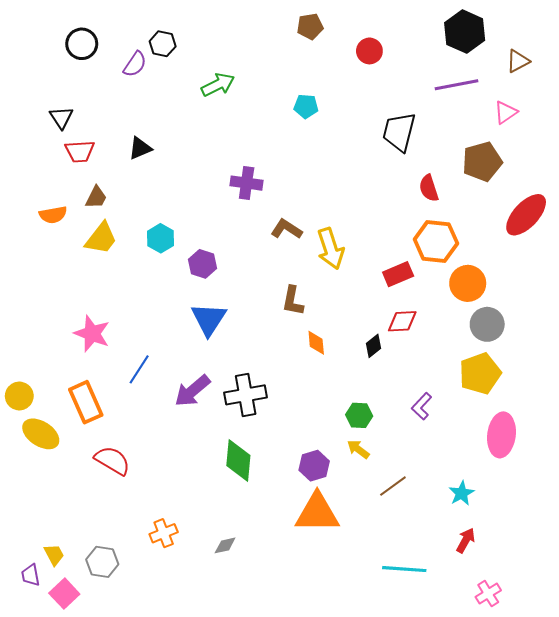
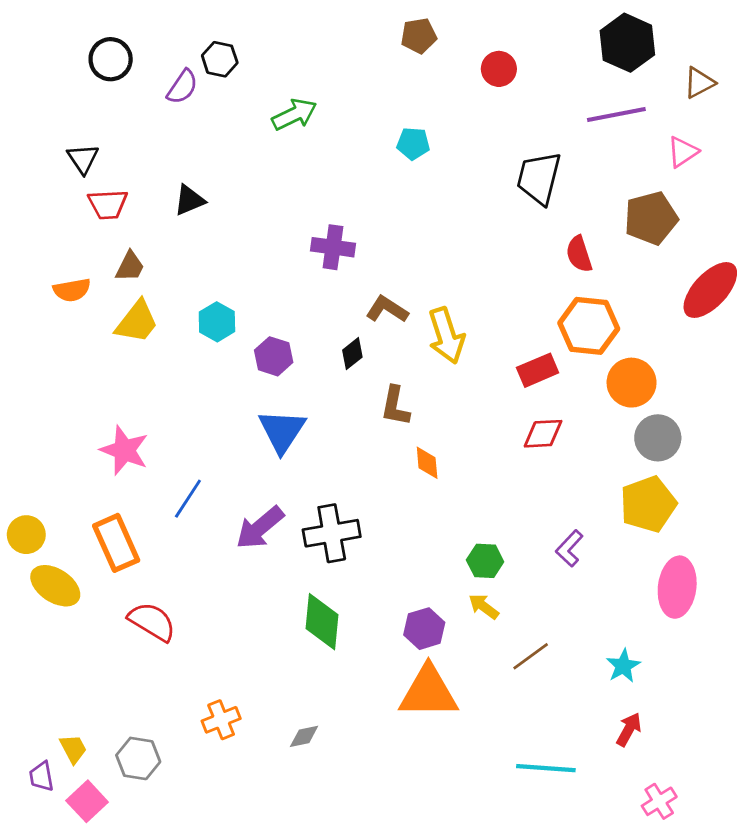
black diamond: (374, 346) -> (352, 354), moved

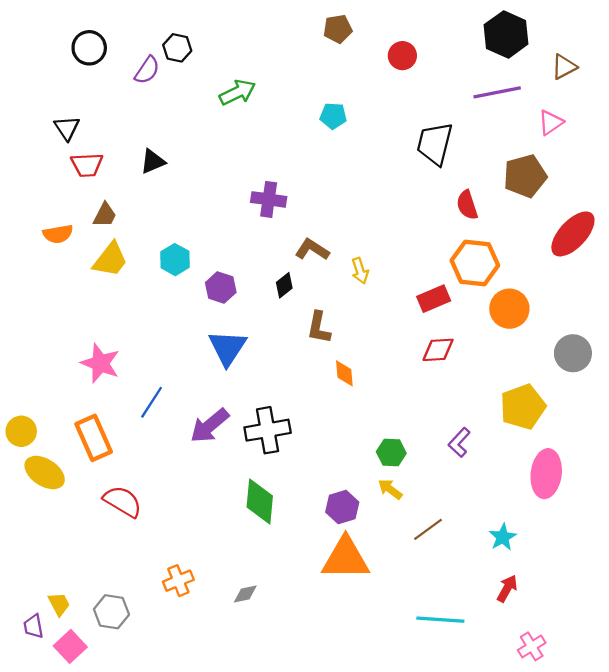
yellow arrow: (446, 336) -> (360, 271), size x0.6
gray circle: (658, 438) -> (573, 353), moved

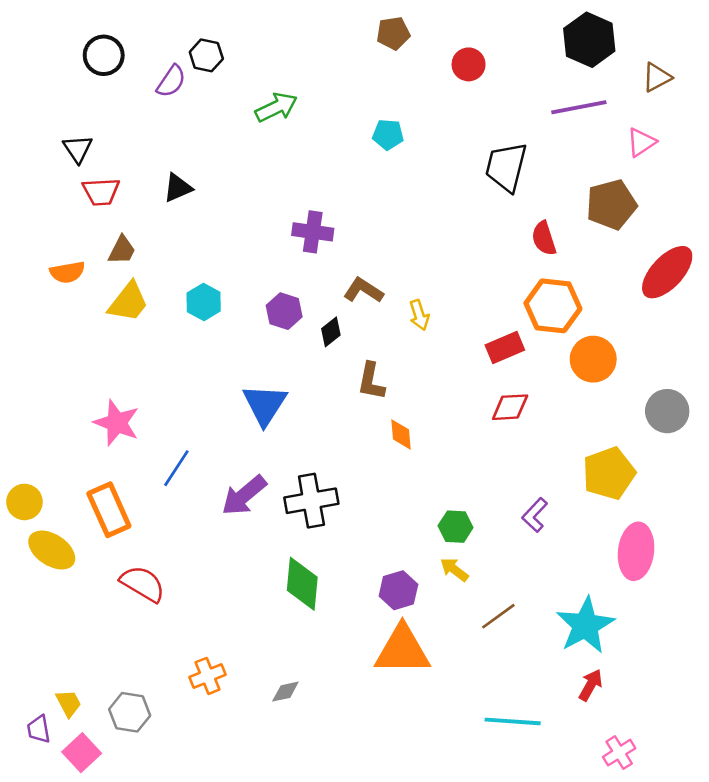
purple hexagon: (221, 287) -> (284, 311), moved
cyan star: (503, 537) -> (585, 625), size x1.8

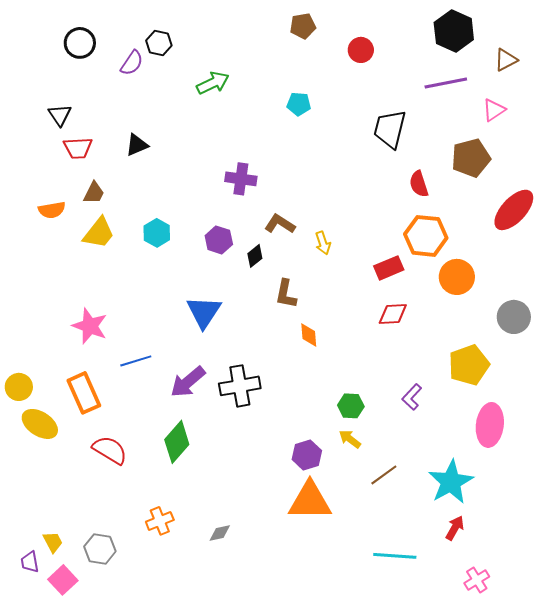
blue line: (176, 468) -> (136, 361), turned 40
green diamond: (302, 584) -> (177, 442), moved, turned 36

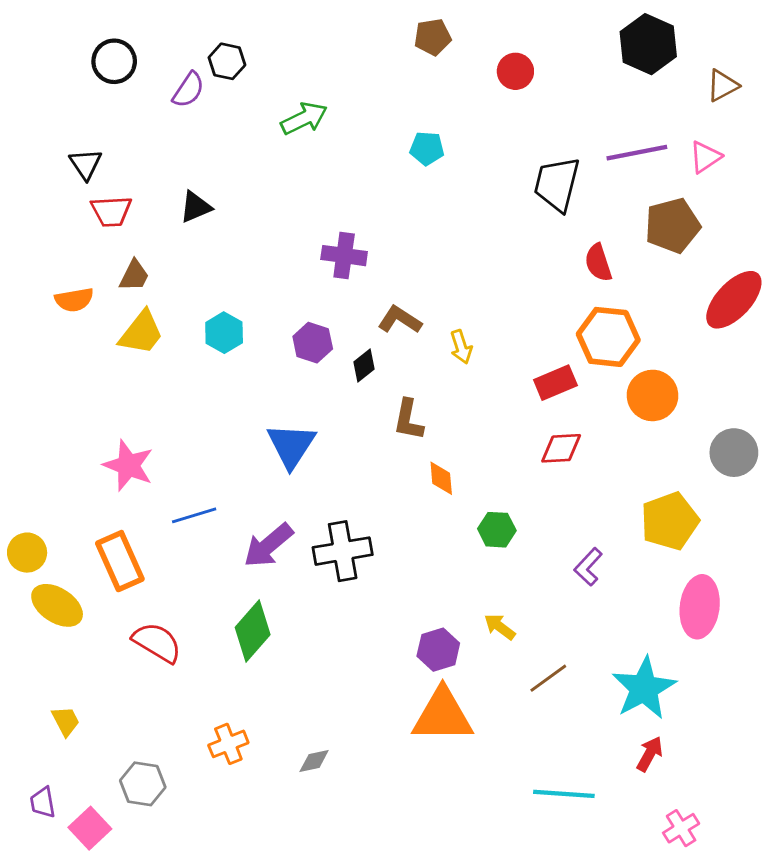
purple line: (446, 83) -> (637, 153), moved
green hexagon: (351, 406) -> (497, 530), moved
yellow trapezoid: (53, 542) -> (66, 721), moved

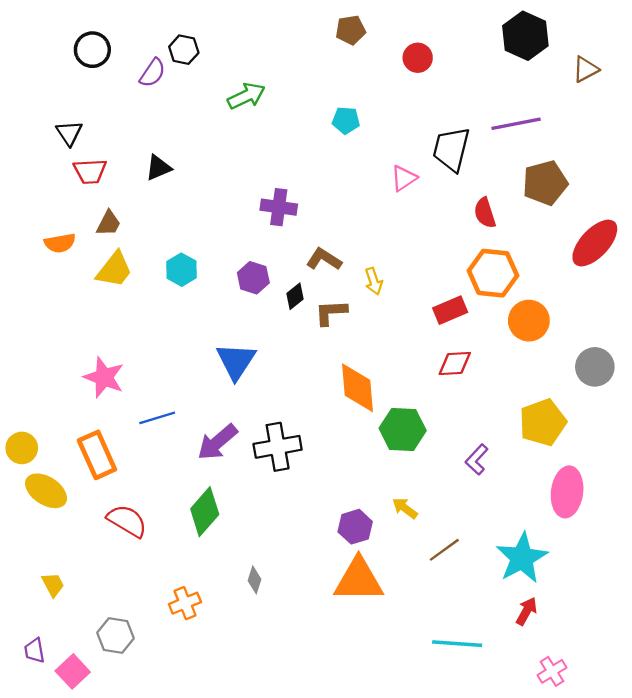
pink triangle: (705, 157) -> (404, 178), moved
brown L-shape: (408, 420) -> (331, 312), moved, turned 76
orange diamond: (441, 478) -> (357, 388), size x1.8
green hexagon: (497, 530) -> (403, 429), size x1.5
gray diamond: (314, 761) -> (254, 580), moved, turned -60

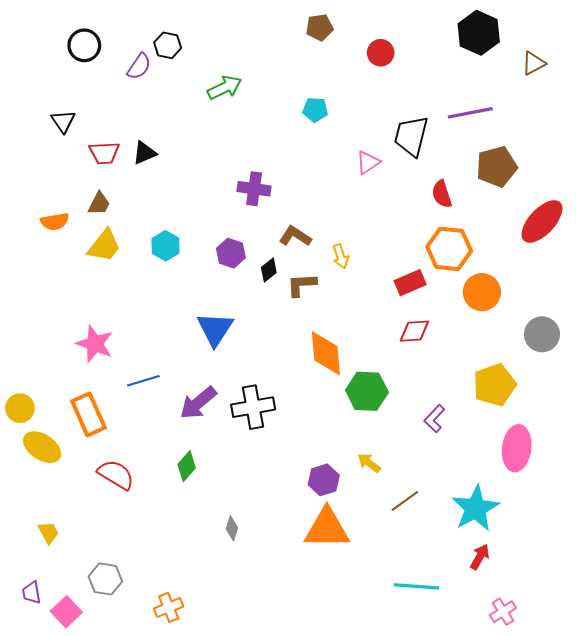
red trapezoid: (90, 171) -> (104, 153), moved
green diamond: (205, 512) -> (187, 466), size x0.7
orange cross: (185, 603) -> (169, 607), moved

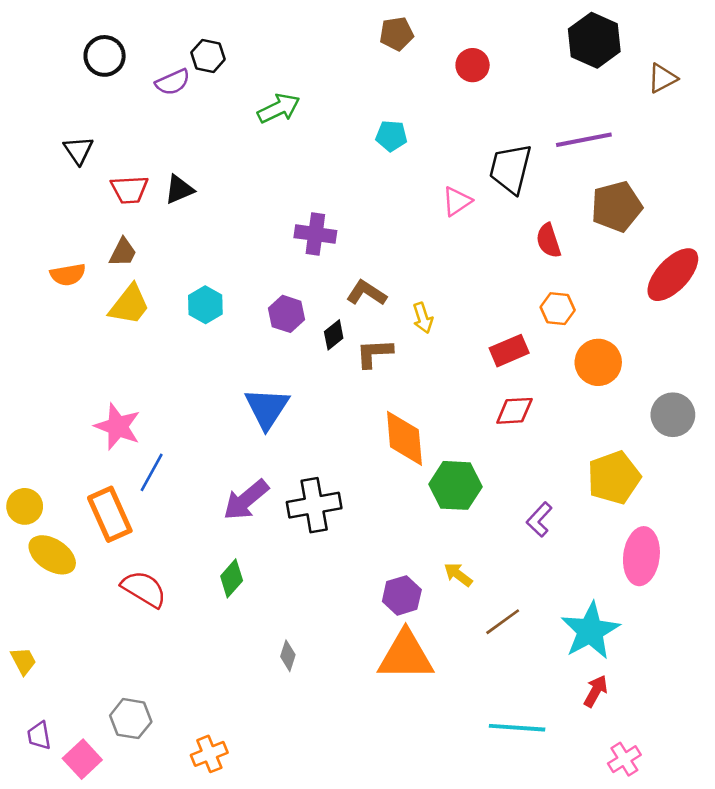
purple semicircle: (139, 66) -> (173, 82), turned 32
orange hexagon: (449, 249) -> (558, 309), size x0.6
blue line: (143, 381) -> (152, 472), moved, turned -44
yellow trapezoid: (48, 533) -> (23, 661), moved

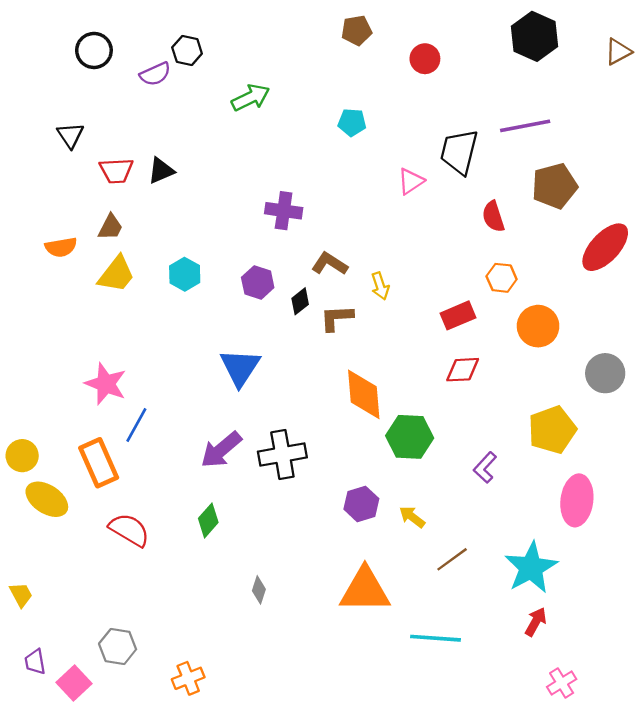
brown triangle: (662, 78) -> (618, 52), moved
purple hexagon: (402, 595) -> (361, 504), moved
cyan line: (517, 728) -> (436, 638), moved

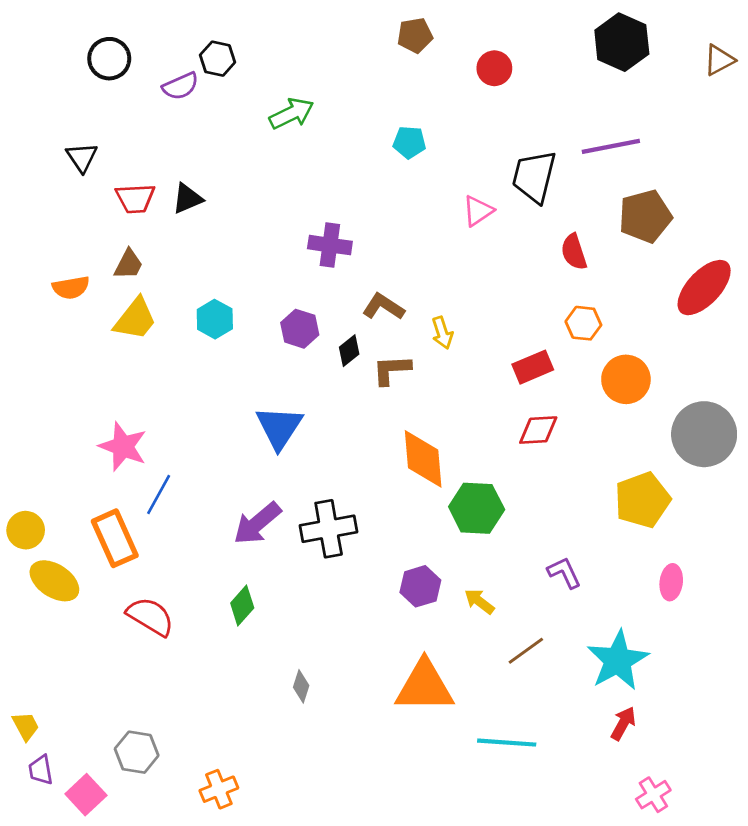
gray circle: (605, 373) -> (704, 434), size x1.4
purple L-shape: (485, 467) -> (564, 573), moved, turned 112
pink ellipse: (577, 500) -> (671, 582), size x0.6
yellow trapezoid: (21, 595) -> (26, 726), moved

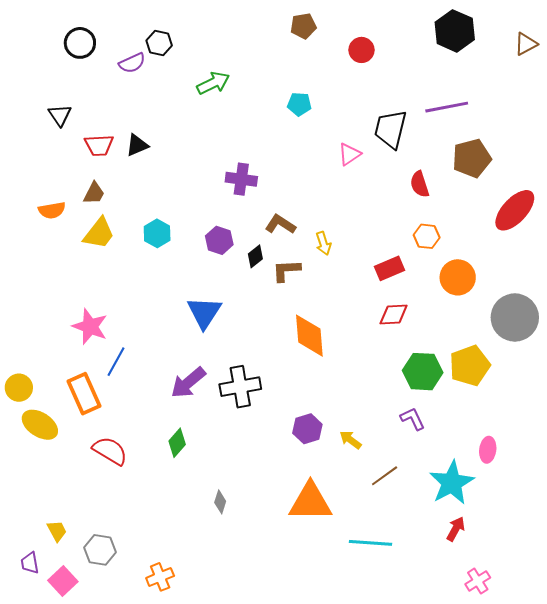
green hexagon: (477, 508) -> (423, 372), moved
pink ellipse: (671, 582) -> (488, 450), moved
yellow trapezoid: (26, 726) -> (57, 531), moved

